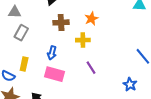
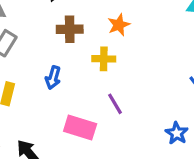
pink rectangle: (54, 74) -> (80, 128), moved

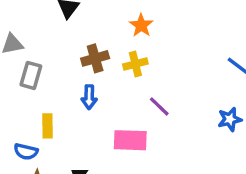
brown cross: (70, 29) -> (95, 58), moved
blue star: (177, 133) -> (230, 119), turned -30

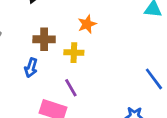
purple line: (159, 106) -> (71, 88), moved

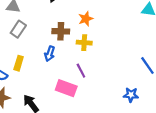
orange star: (87, 24) -> (86, 19), moved

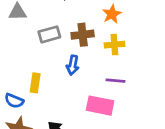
gray rectangle: (18, 29) -> (49, 34), moved, turned 49
purple line: (81, 71) -> (116, 81), turned -48

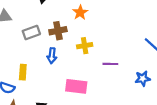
yellow cross: (114, 45) -> (85, 46), moved
purple line: (116, 81) -> (110, 64), moved

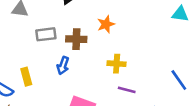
yellow cross: (85, 46) -> (117, 64), moved
yellow rectangle: (23, 72) -> (26, 77), turned -32

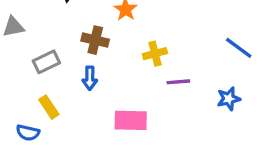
gray rectangle: (46, 34) -> (46, 62), moved
brown cross: (76, 39) -> (95, 40), turned 30

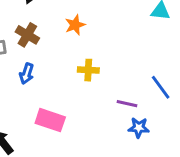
brown cross: (95, 40) -> (27, 35), moved
purple line: (178, 82) -> (127, 104), moved

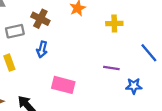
yellow cross: (88, 70) -> (114, 23), moved
purple line: (127, 104) -> (111, 68), moved

